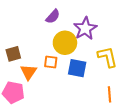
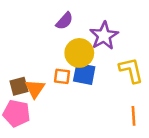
brown square: (13, 54) -> (19, 86), moved
blue square: (77, 68) -> (84, 74), moved

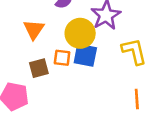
brown square: (19, 86) -> (39, 68), moved
orange triangle: (35, 89) -> (34, 29), moved

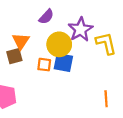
yellow L-shape: (134, 51) -> (106, 43), moved
brown square: (39, 68) -> (14, 56), moved

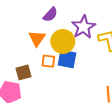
orange triangle: (21, 41) -> (37, 38), moved
brown square: (14, 56) -> (24, 72), moved

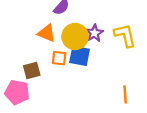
purple star: (83, 27) -> (94, 33), moved, size x0.7
orange triangle: (37, 38) -> (47, 33), turned -42

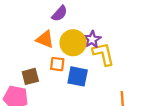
yellow L-shape: (125, 35) -> (103, 54), moved
blue square: (80, 56) -> (78, 76), moved

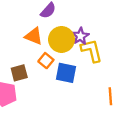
orange square: (57, 64) -> (46, 61), turned 32

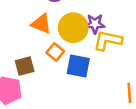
purple star: (80, 36) -> (95, 24), turned 30
yellow L-shape: (92, 51) -> (108, 40), turned -65

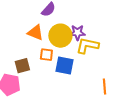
orange square: (55, 52) -> (46, 55), turned -32

